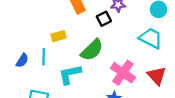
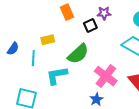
blue semicircle: (22, 60) -> (13, 49), moved

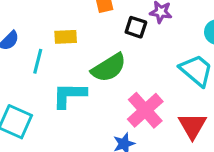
black square: (90, 25) -> (136, 27), turned 32

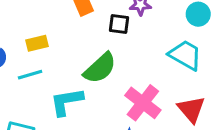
yellow rectangle: (66, 37) -> (37, 43), moved
cyan line: (38, 61) -> (30, 75), turned 70

